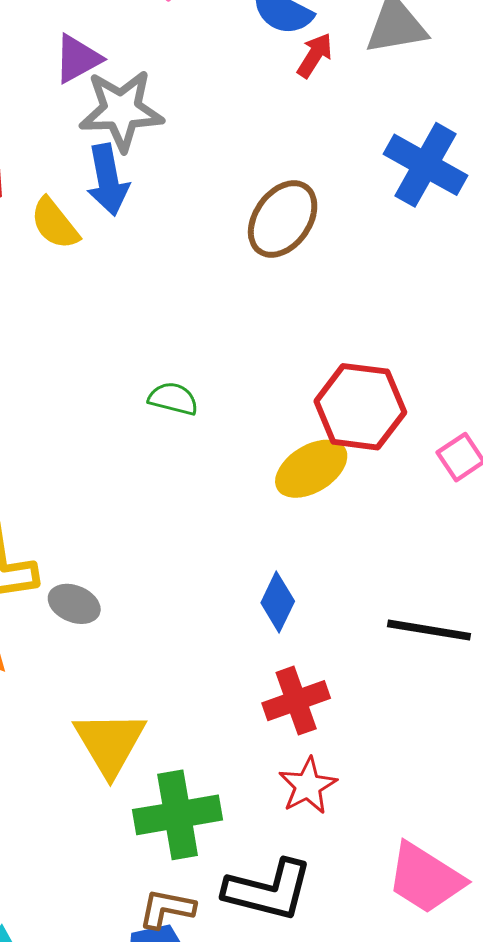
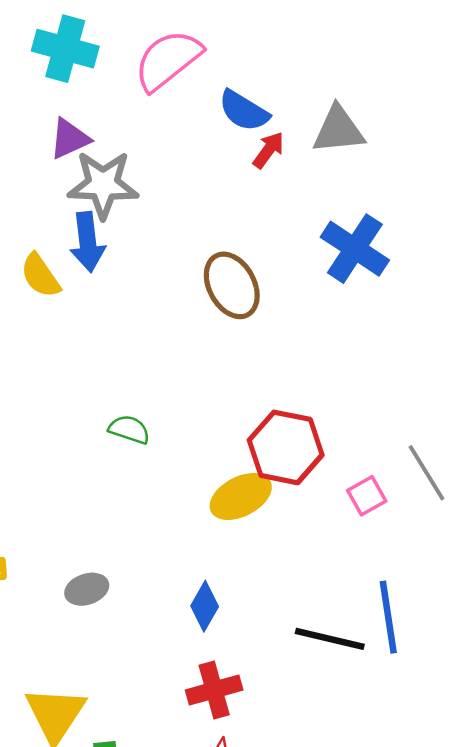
brown ellipse: (283, 219) -> (232, 285), turned -68
gray ellipse: (74, 604) -> (87, 589), moved, turned -45

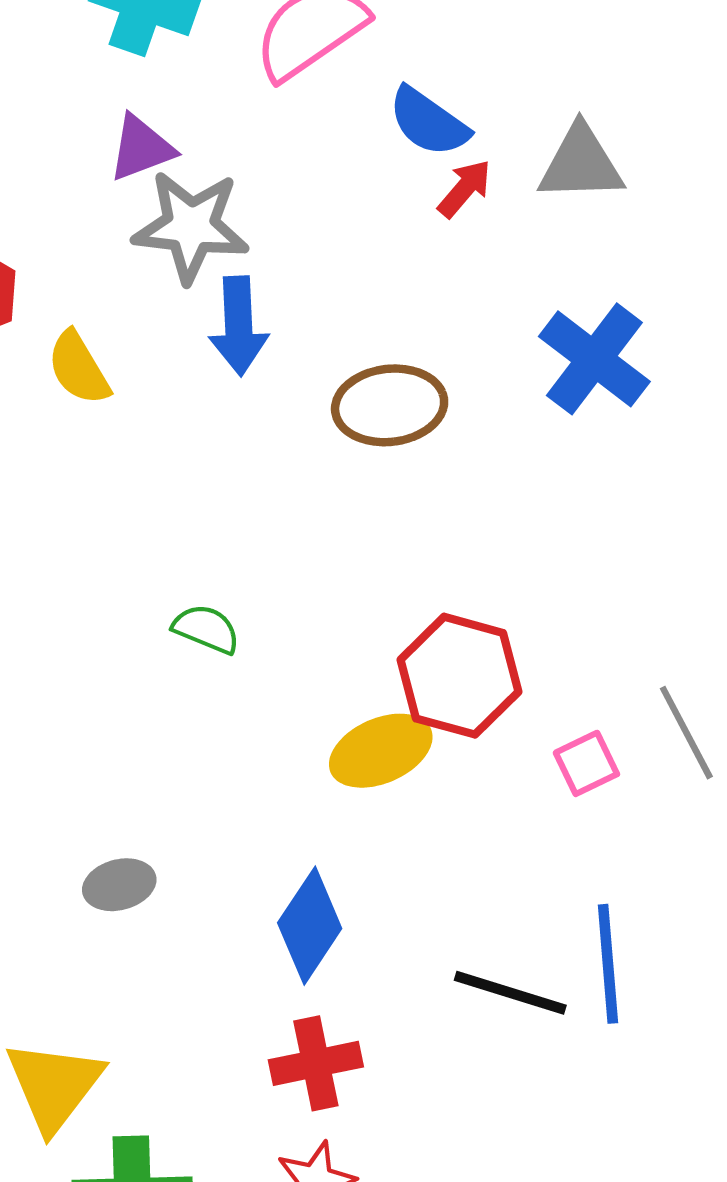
blue arrow: (88, 242) -> (239, 326), moved
brown ellipse: (232, 285) -> (390, 405), turned -72
blue diamond: (205, 606) -> (310, 926), size x1.4

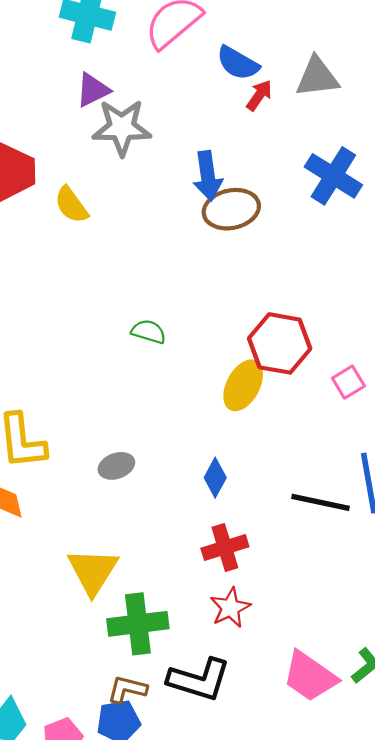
blue arrow: (239, 326) -> (208, 176), moved
yellow ellipse: (381, 751) -> (243, 385), turned -33
blue diamond: (310, 926) -> (215, 478), size x0.7

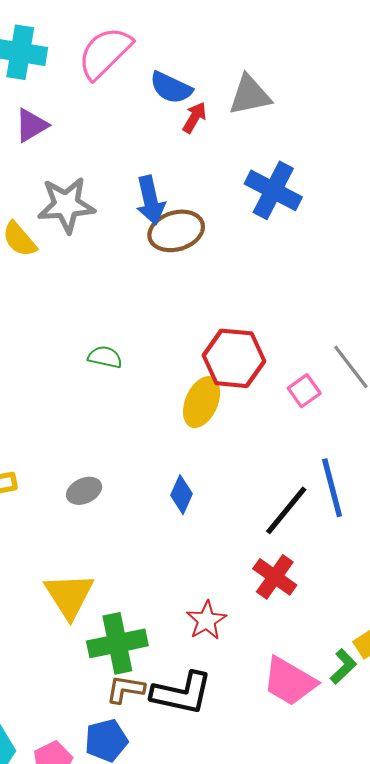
gray star: (122, 128) -> (66, 205), moved
black line: (320, 502) -> (286, 510), turned -58
red cross: (225, 548) -> (275, 577), moved, turned -33
brown L-shape: (127, 689) -> (125, 689), moved

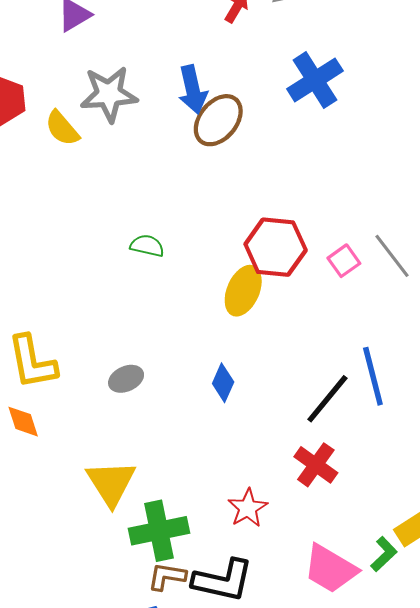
blue cross: (273, 190) -> (315, 80), turned 30
brown ellipse: (176, 231) -> (218, 120), turned -34
pink square: (304, 391) -> (344, 261), moved

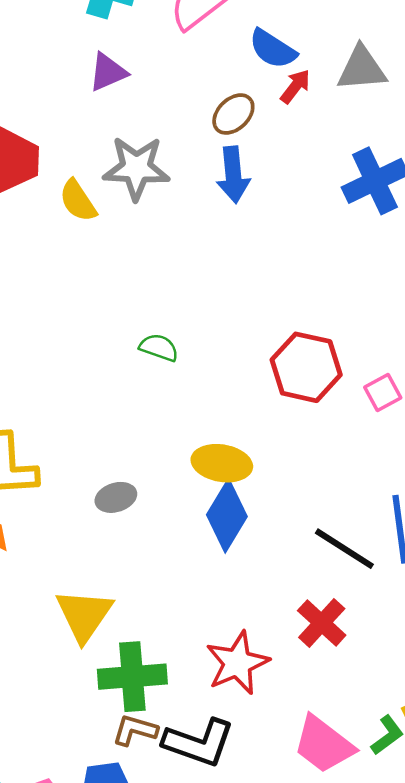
brown ellipse: (218, 120) -> (233, 114), moved, size x0.7
yellow ellipse: (243, 291) -> (222, 463), moved, turned 69
blue diamond: (223, 383) -> (227, 516), size x1.6
black line: (327, 399) -> (344, 549), turned 76
red star: (248, 508) -> (237, 663), size x1.4

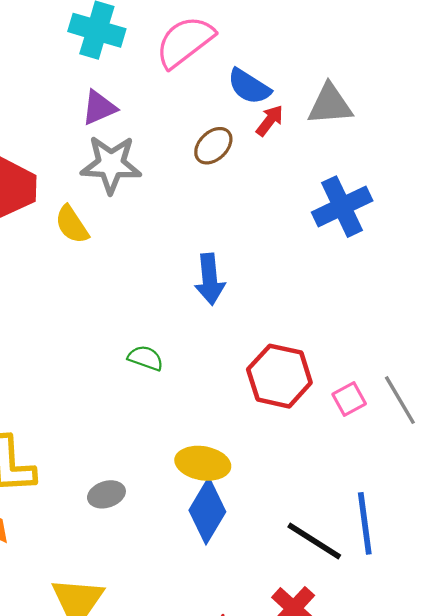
gray star: (136, 168) -> (111, 164), moved
blue arrow: (233, 175) -> (210, 279), moved

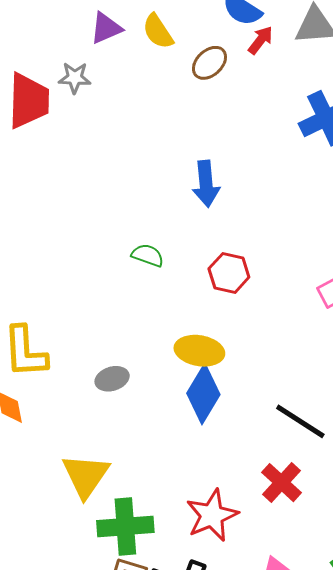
gray star: (111, 164) -> (75, 78), moved, size x0.6
yellow semicircle: (72, 225) -> (158, 31), moved
red hexagon: (279, 376) -> (229, 273), moved, size x0.7

